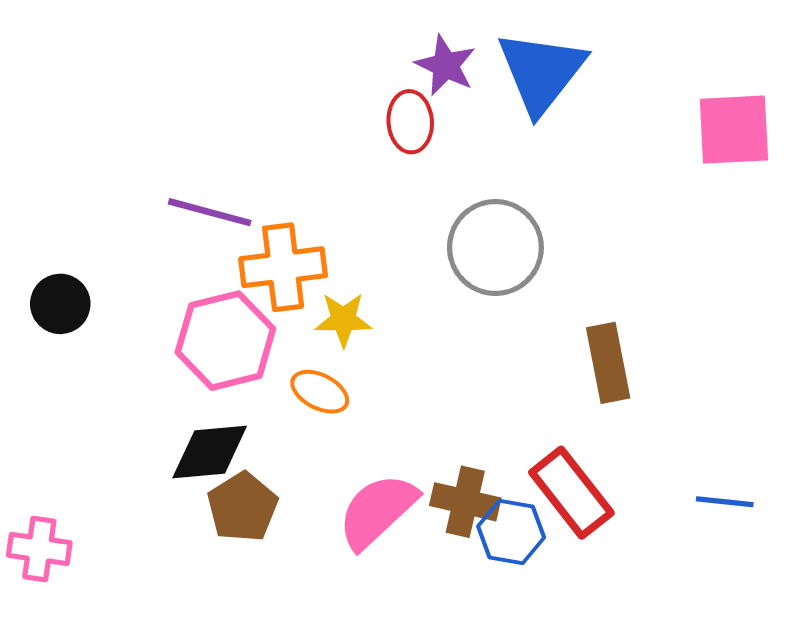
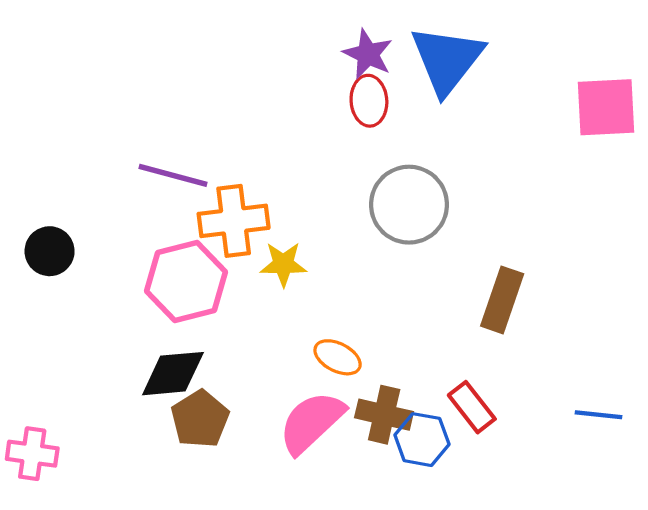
red ellipse: (410, 122) -> (369, 101), moved
brown rectangle: (608, 363) -> (502, 300), turned 30
orange ellipse: (320, 392) -> (338, 357), moved
red rectangle: (571, 493) -> (472, 407), size x0.7

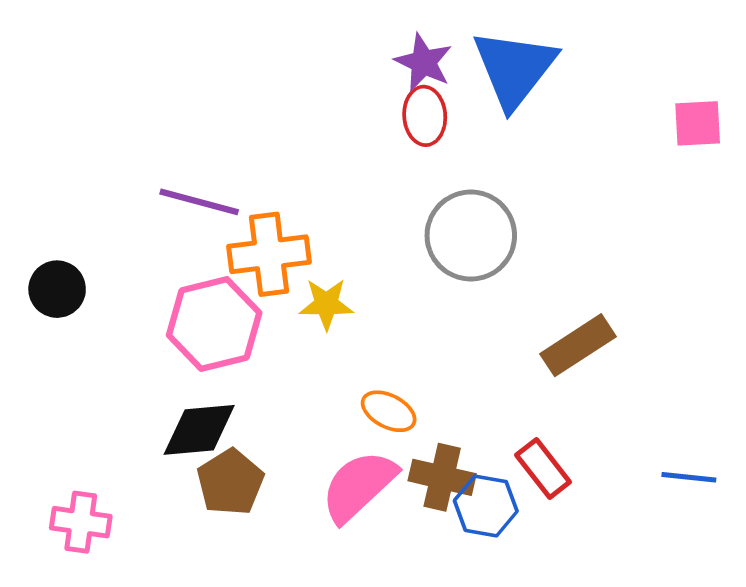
pink square: (606, 107) -> (698, 123), size x0.7
brown rectangle: (502, 300) -> (578, 345), turned 38
pink cross: (32, 454) -> (81, 522), moved

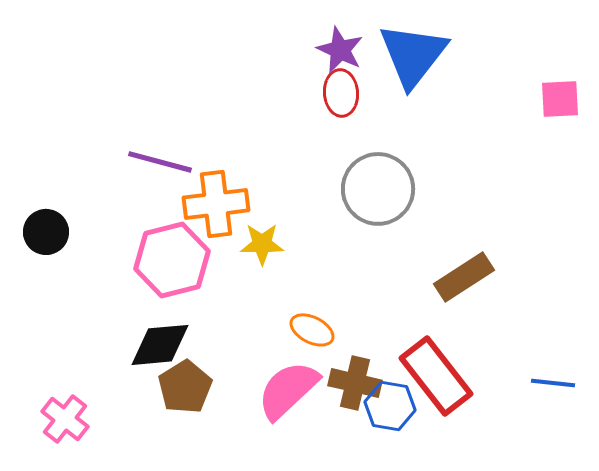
red rectangle: (543, 469) -> (436, 376), size x1.6
pink cross: (81, 522) -> (65, 419), turned 30

